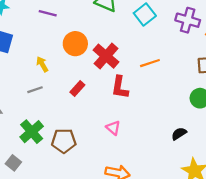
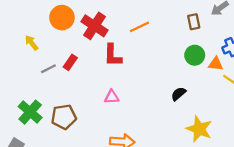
gray line: (35, 90) -> (48, 69), moved
pink triangle: (113, 128) -> (112, 97), turned -35

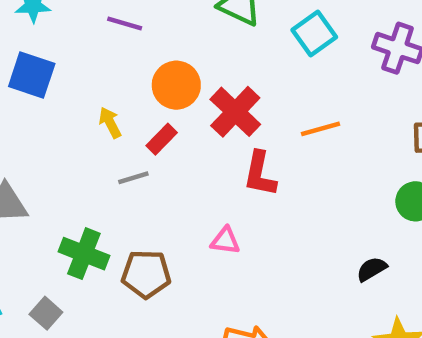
red rectangle: (70, 62) -> (162, 139), moved
pink triangle: (112, 97) -> (225, 241), moved
green cross: (30, 112) -> (84, 254), turned -30

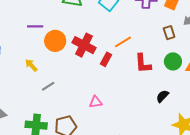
purple line: (125, 24) -> (35, 26), moved
red rectangle: (162, 139) -> (106, 59), moved
red L-shape: (260, 174) -> (143, 63), moved

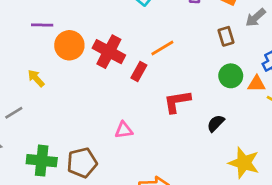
red L-shape: (143, 63) -> (177, 102), moved, turned 85
gray line: (48, 86) -> (14, 113), moved

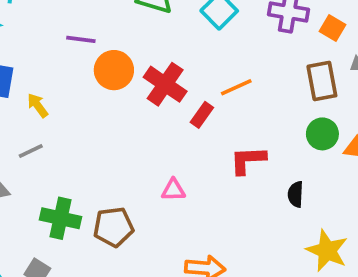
brown rectangle: (226, 36) -> (322, 81), size x1.5
yellow arrow: (36, 78) -> (38, 105), moved
black semicircle: (216, 123) -> (296, 194), turned -48

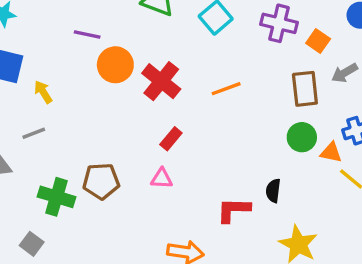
red rectangle: (202, 115) -> (171, 139), moved
red L-shape: (248, 160) -> (233, 210), moved
brown pentagon: (113, 227) -> (101, 181), moved

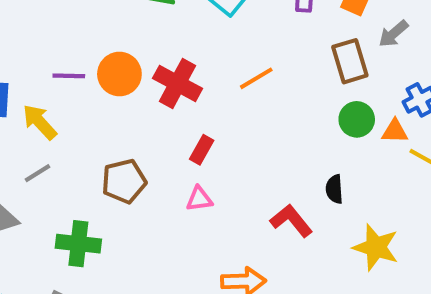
purple line: (87, 34) -> (69, 76), moved
yellow arrow: (43, 92) -> (40, 122), size x1.4
brown pentagon: (101, 181) -> (124, 181), moved
red L-shape: (233, 210) -> (291, 221), turned 60

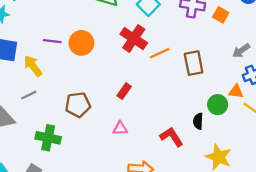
gray arrow: (393, 34) -> (241, 51), moved
brown rectangle: (350, 61) -> (194, 63), moved
red cross: (178, 83) -> (134, 38), moved
green circle: (357, 119) -> (218, 105), moved
pink triangle: (199, 199) -> (120, 128), moved

